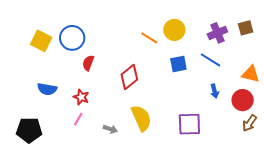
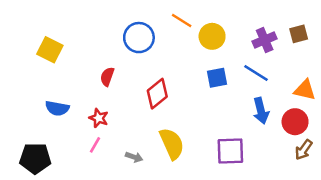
blue circle: (72, 38) -> (139, 38), moved
orange line: (149, 38) -> (182, 20), moved
blue arrow: (214, 91) -> (261, 111), size x1.5

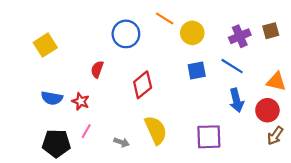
yellow square: (50, 50) -> (45, 45), turned 30
red star: (99, 118) -> (81, 101), moved
black pentagon: (35, 158) -> (56, 143), moved

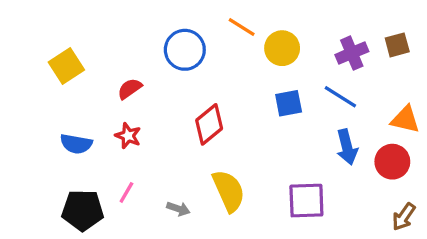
red semicircle: (97, 69) -> (130, 89), moved, turned 35
red star: (81, 101) -> (128, 136), moved
brown arrow: (275, 136) -> (404, 217), moved

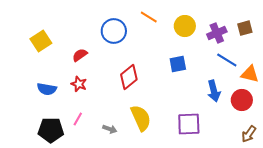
yellow circle: (282, 48) -> (185, 26), moved
blue line: (340, 97) -> (227, 60), moved

